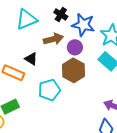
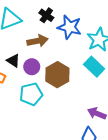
purple circle: (75, 47) -> (32, 67), moved

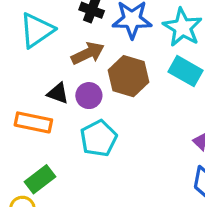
brown hexagon: (57, 75) -> (128, 76), moved

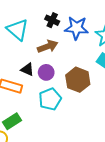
cyan triangle: (37, 30) -> (18, 30), turned -50
brown hexagon: (128, 76) -> (78, 80), moved

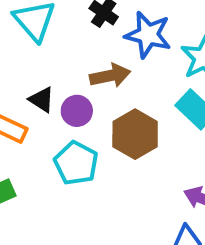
brown arrow: (48, 46) -> (110, 76), moved
cyan pentagon: (50, 99) -> (76, 163), turned -30

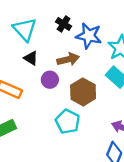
black triangle: (42, 100) -> (31, 58), moved
cyan pentagon: (76, 163) -> (68, 122), moved

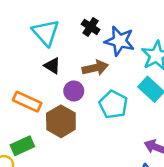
brown hexagon: (83, 92) -> (61, 121), moved
cyan pentagon: (68, 122) -> (113, 105), moved

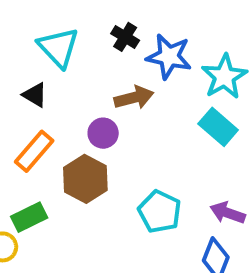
black triangle: (52, 66) -> (35, 95), moved
orange rectangle: (27, 102) -> (34, 151), turned -72
cyan pentagon: (113, 105) -> (160, 212), moved

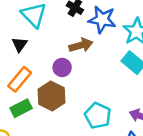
black triangle: (35, 95) -> (20, 44), turned 35
green rectangle: (29, 217) -> (21, 108), moved

